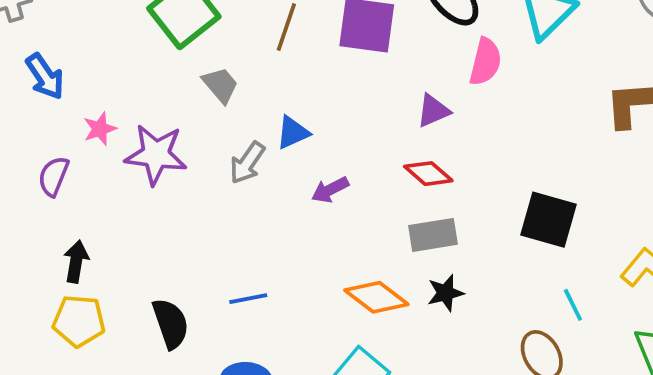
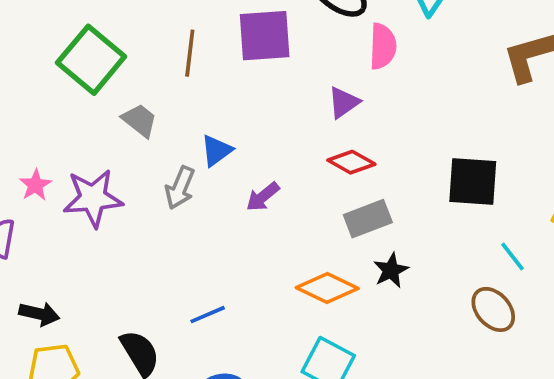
black arrow: (76, 261) -> (39, 314), turned 105

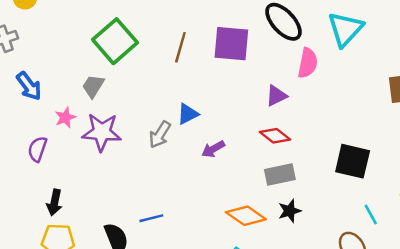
gray trapezoid: (140, 120) -> (93, 86), moved, turned -105
black arrow: (39, 314) -> (54, 202), turned 80
blue line: (208, 315) -> (151, 218), moved

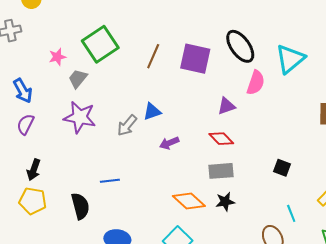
blue arrow: (29, 86) -> (23, 91), moved
pink star: (65, 118) -> (57, 57), moved
black square: (353, 161) -> (282, 168), size x0.6
blue line: (151, 218) -> (110, 181), moved

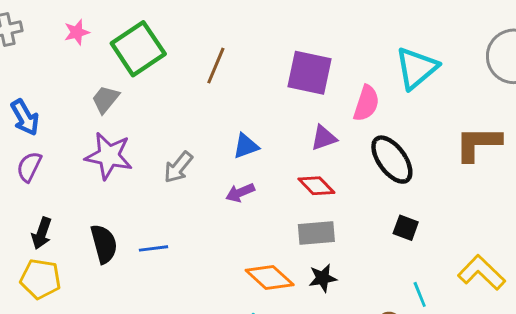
black ellipse: (240, 46) -> (392, 160), moved
pink star: (57, 57) -> (77, 32), moved
purple square: (195, 59) -> (310, 73), moved
blue triangle: (152, 112) -> (246, 146), moved
black semicircle: (80, 206) -> (104, 244), moved

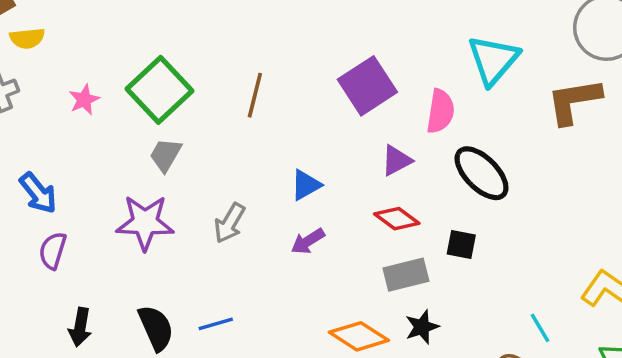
pink star: (77, 32) -> (84, 100), moved
purple square: (310, 73) -> (367, 86), turned -36
gray trapezoid: (105, 99) -> (165, 155), moved
brown L-shape: (478, 144) -> (574, 101), moved
black square: (406, 228) -> (461, 244), moved

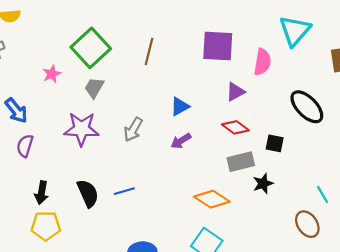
purple square: (367, 86) -> (218, 46), turned 36
pink star: (84, 100) -> (52, 74), moved
black ellipse: (482, 173) -> (307, 107), moved
black star: (422, 327) -> (263, 184), moved

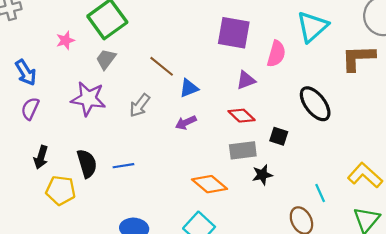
brown line: (149, 51) -> (162, 66), moved, turned -72
yellow pentagon: (46, 226) -> (61, 190), moved

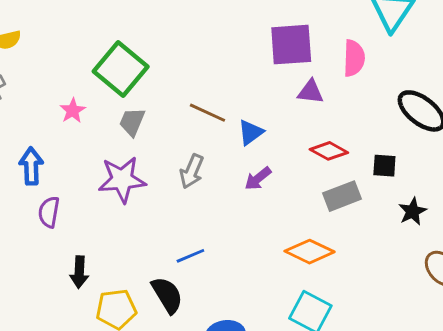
blue arrow: (26, 73) -> (31, 166), turned -136
purple triangle: (246, 80) -> (311, 92), moved, turned 42
black semicircle: (87, 163) -> (167, 295), moved
black star: (262, 175) -> (413, 211), moved

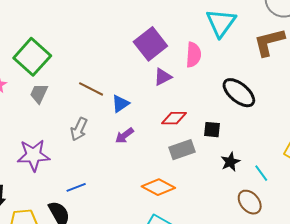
purple square: (291, 45) -> (150, 44), turned -36
purple triangle: (311, 92) -> (163, 77), turned -36
red diamond: (329, 151) -> (174, 118), turned -30
purple star: (122, 180) -> (33, 155), moved

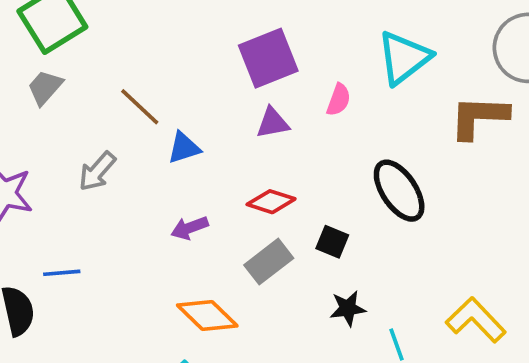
pink semicircle: (193, 55) -> (339, 100), size x0.7
purple arrow: (124, 136) -> (190, 228), moved
gray rectangle: (182, 150) -> (269, 262), turned -35

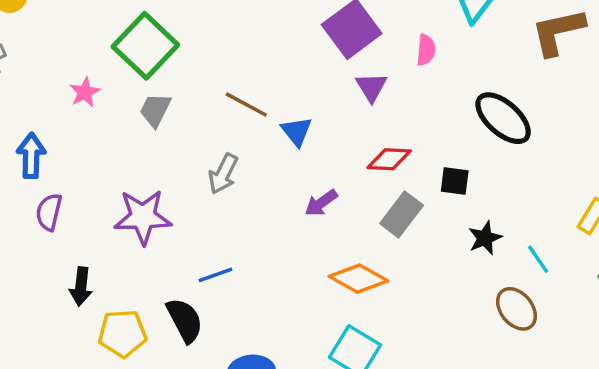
purple triangle: (273, 123) -> (371, 87), turned -36
blue triangle: (184, 148) -> (297, 131), turned -36

